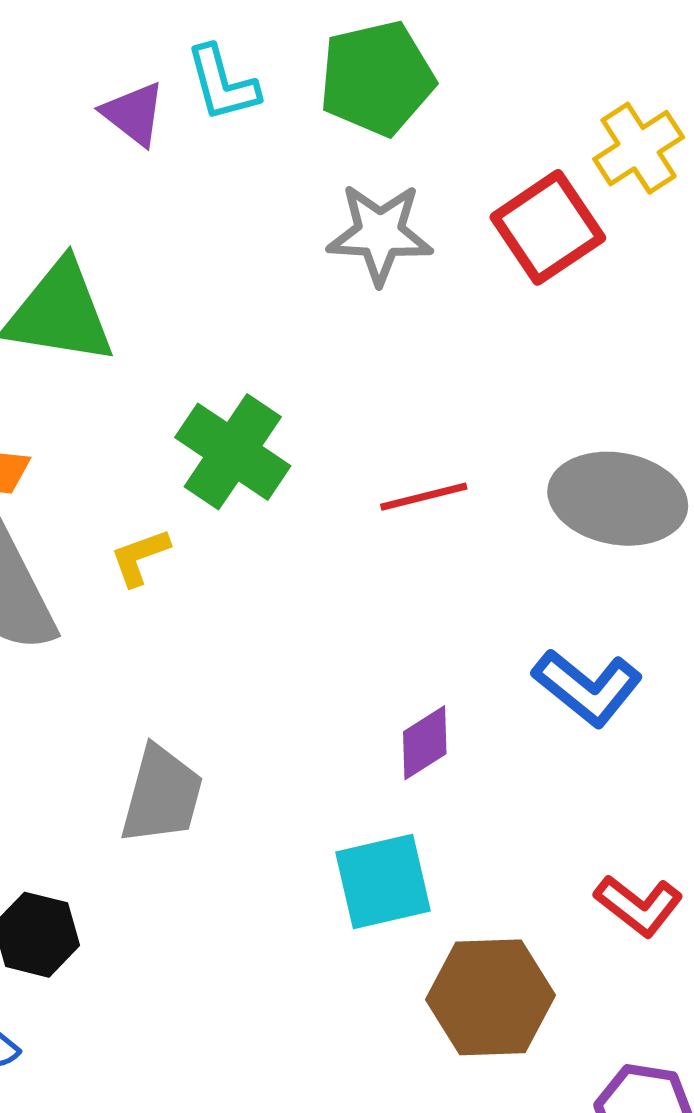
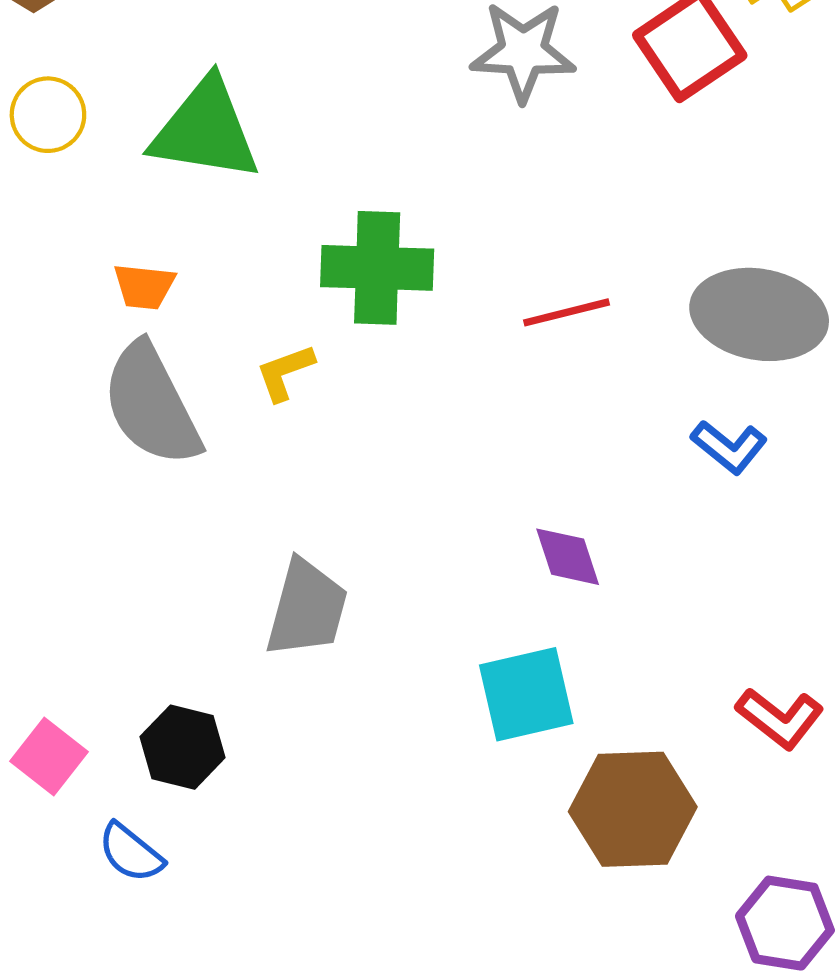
green cross: (233, 452) -> (377, 268), turned -32
blue L-shape: (587, 687) -> (729, 447), moved, size x0.7
purple diamond: (425, 743) -> (568, 557), turned -76

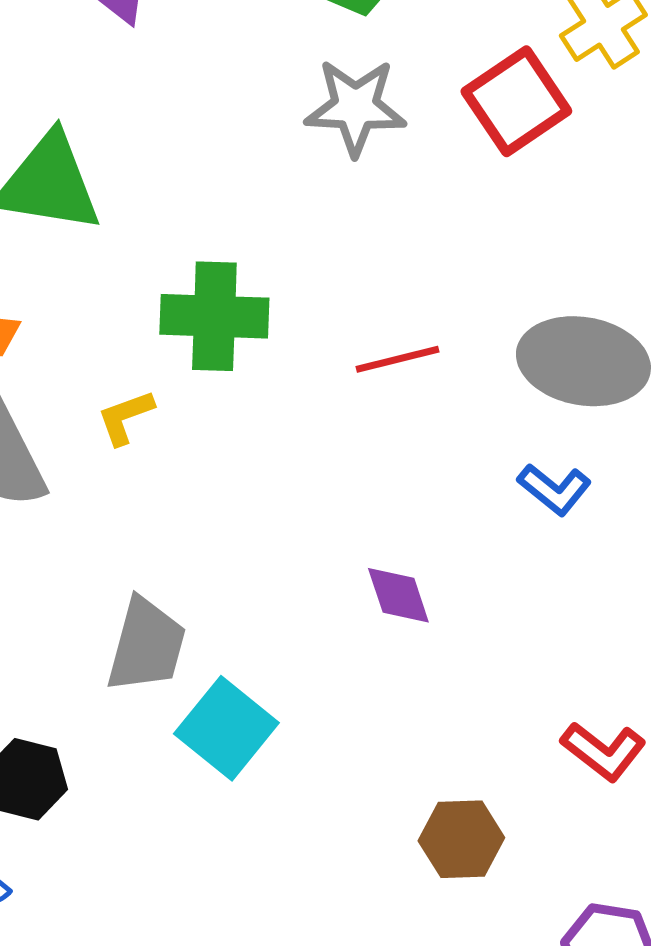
cyan square: (526, 694) -> (226, 728), moved, turned -38
brown hexagon: (633, 809) -> (461, 839), size x0.7

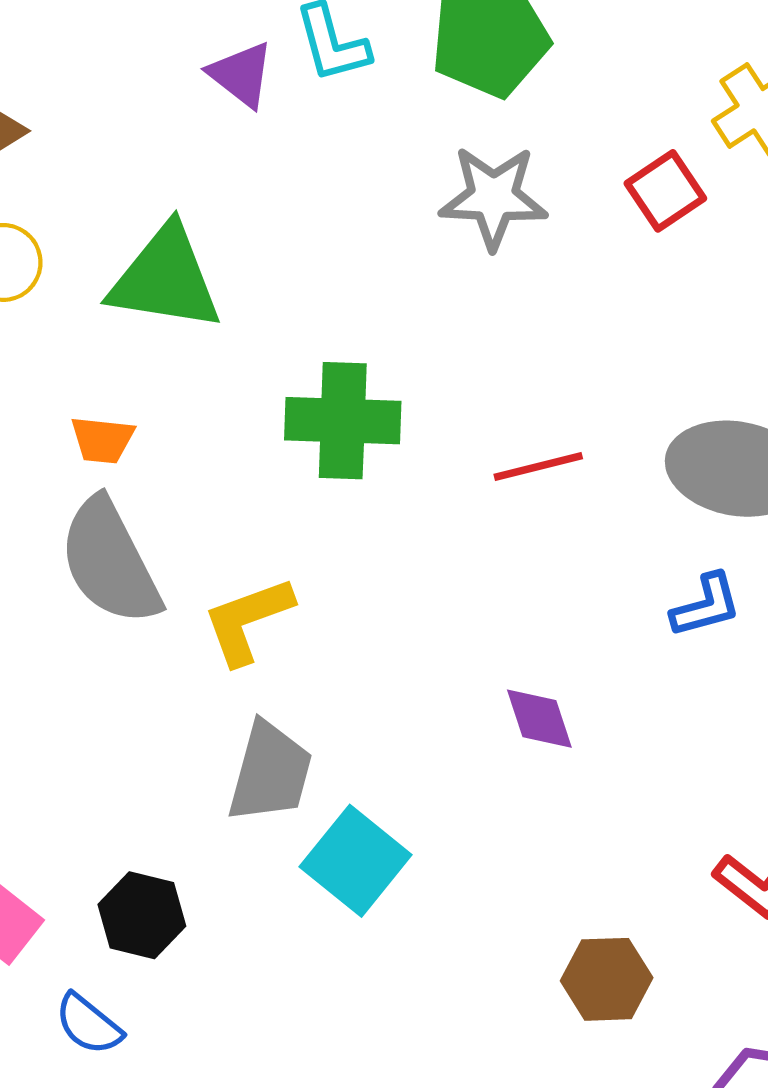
red square: (516, 101) -> (665, 191), size x0.7
yellow L-shape: (125, 417) -> (248, 620), moved, size x1.5
blue L-shape: (554, 489) -> (706, 605), turned -54

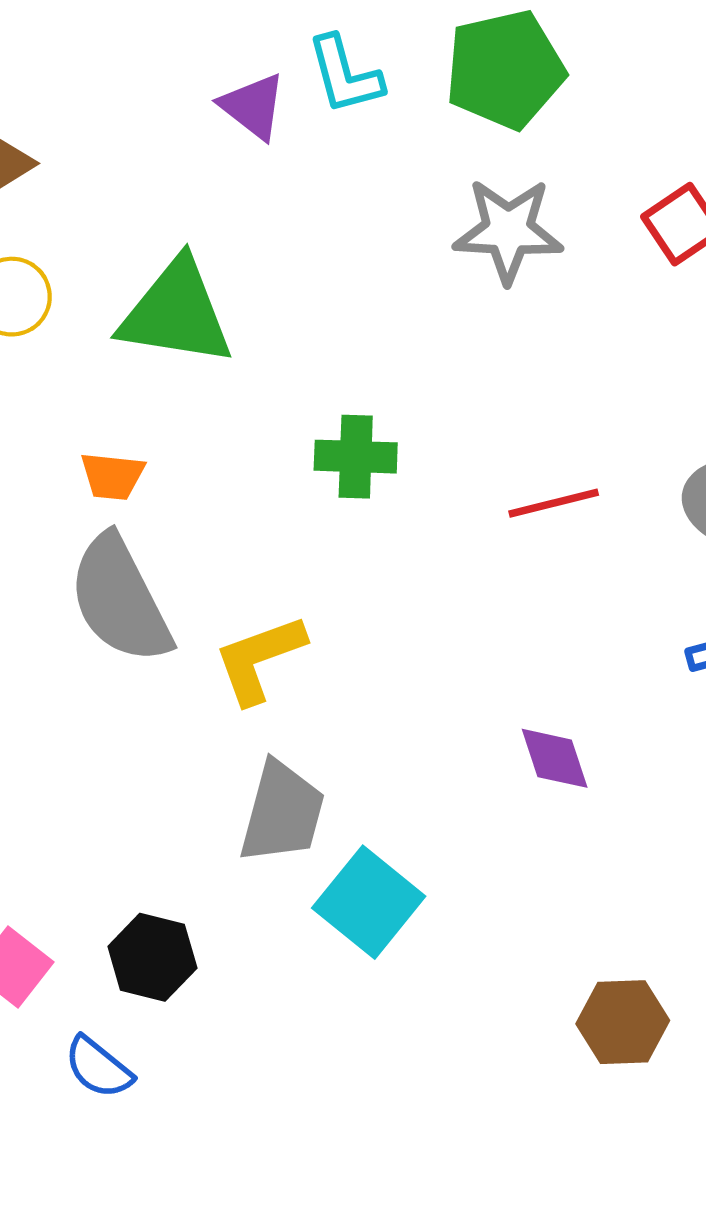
green cross: (343, 421) -> (356, 457), size x0.7

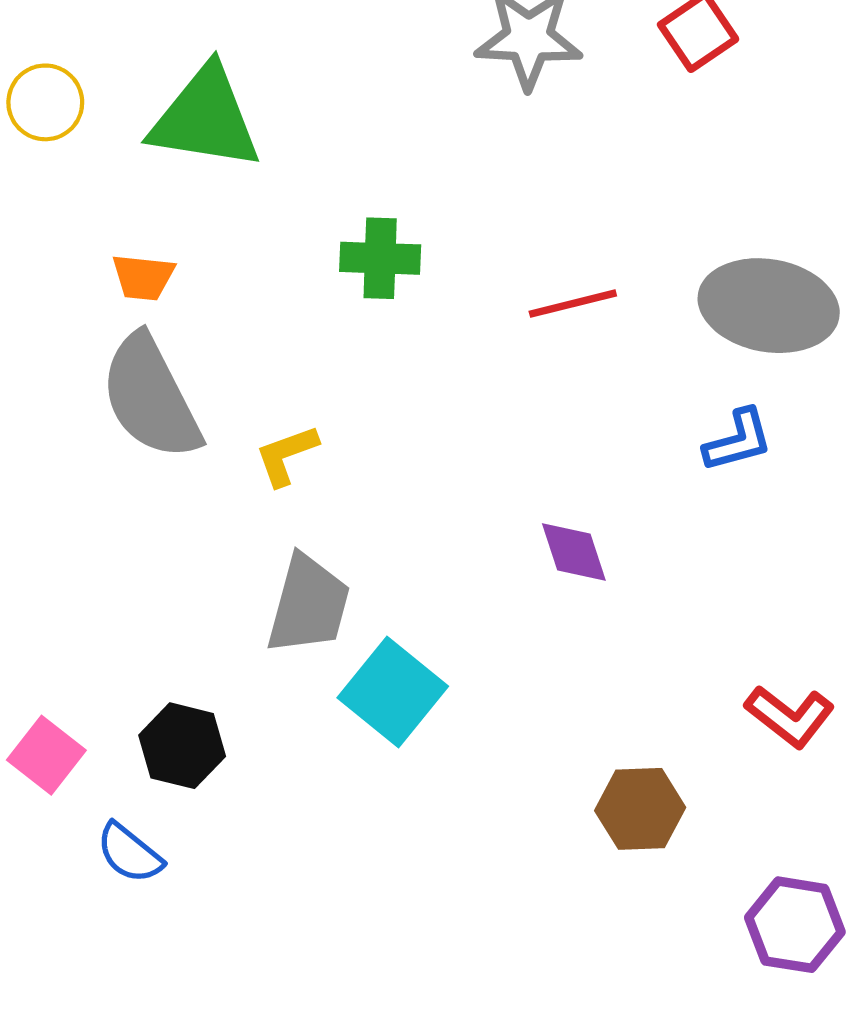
yellow L-shape: (259, 659) -> (286, 455), size x0.7

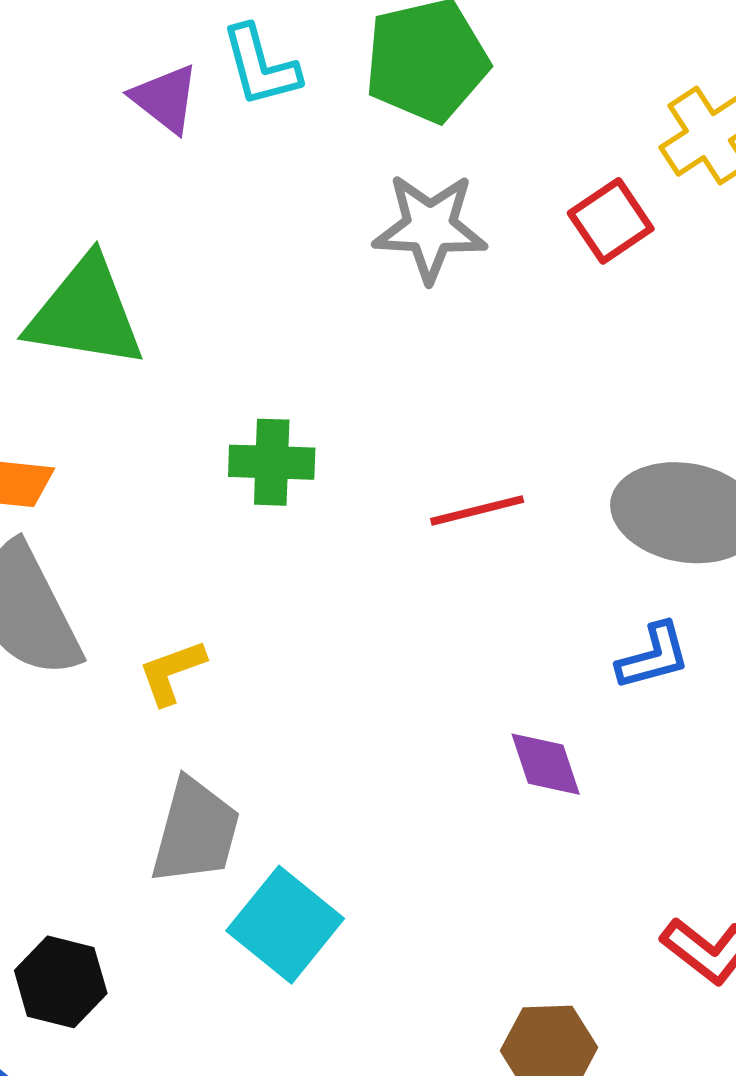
purple diamond: (574, 552) -> (546, 764), moved

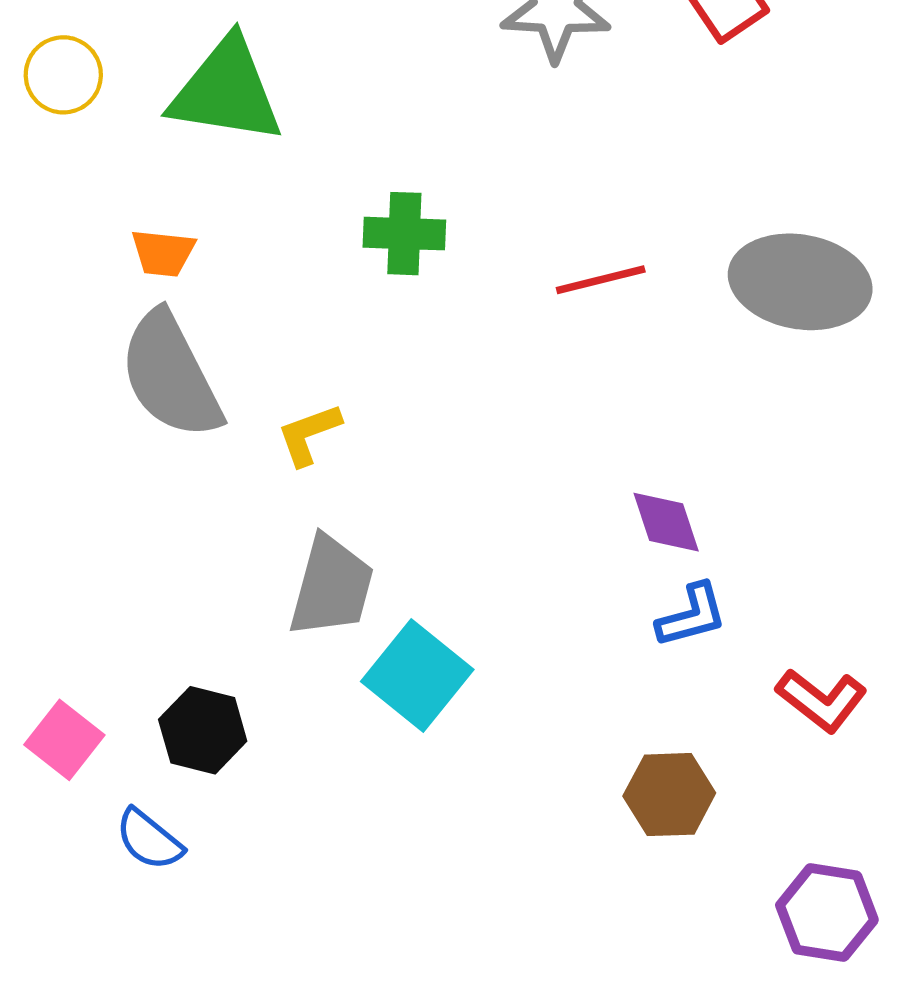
blue L-shape: (653, 656) -> (692, 615), moved

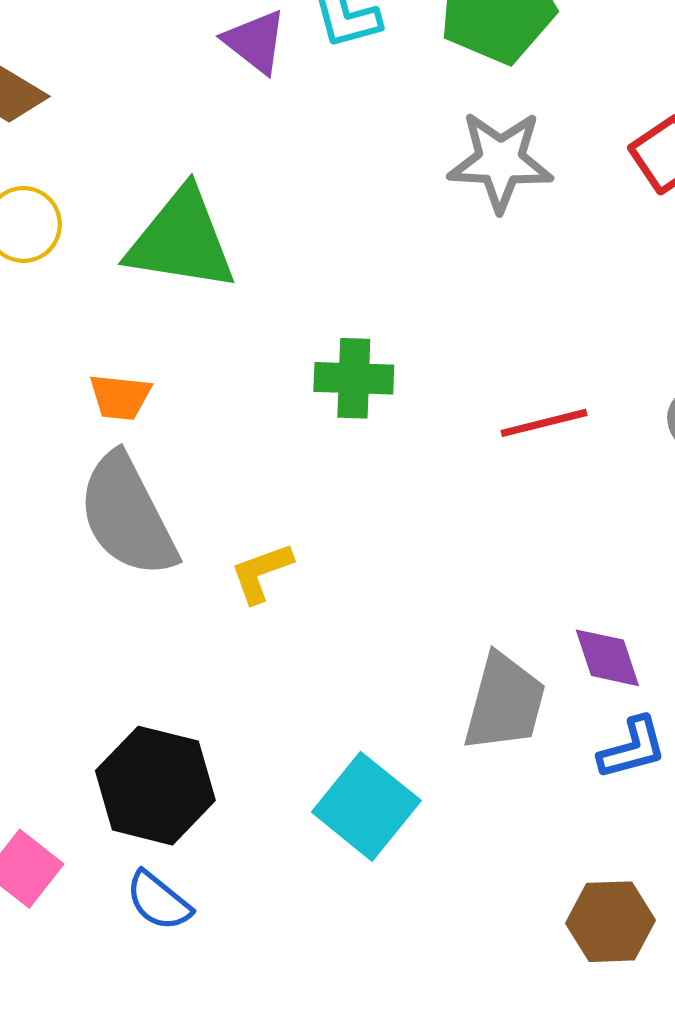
gray trapezoid: (331, 586) -> (505, 702), moved
black hexagon: (203, 730) -> (155, 786), moved, size x1.4
blue semicircle: (149, 840) -> (159, 901), moved

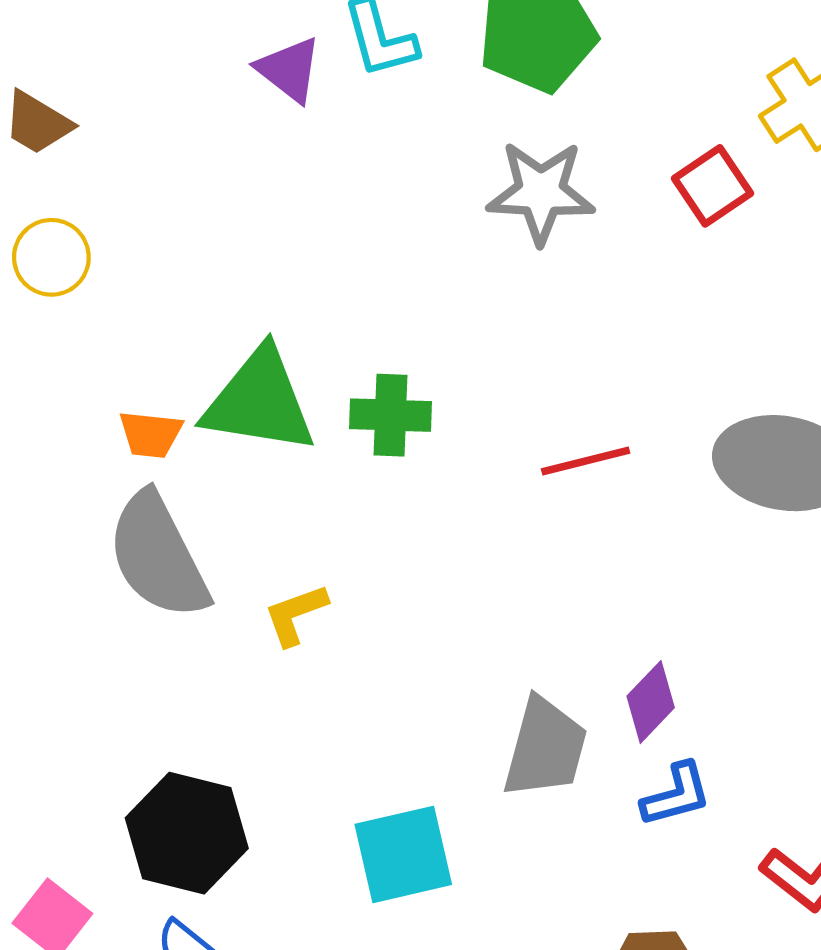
green triangle: (181, 240) -> (259, 401), moved
purple diamond: (607, 658) -> (651, 702), turned 62
cyan square: (366, 806) -> (403, 854), turned 38

